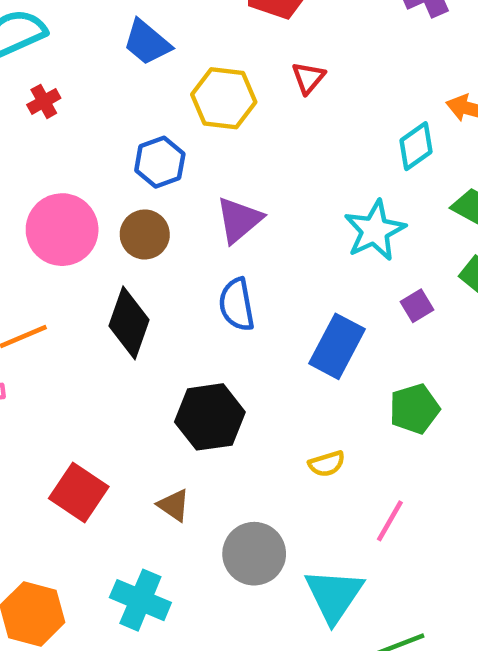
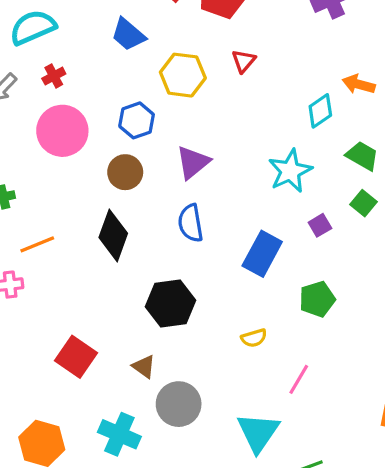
pink circle: (62, 230) -> (62, 131), moved
gray circle: (254, 554) -> (179, 404), moved

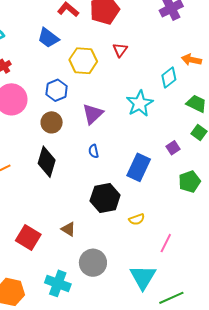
cyan star: (290, 171) -> (140, 103), moved
blue semicircle: (191, 223) -> (94, 151), size x0.6
green pentagon: (317, 299) -> (189, 182), moved
black hexagon: (171, 303) -> (105, 198), moved
brown triangle: (144, 367) -> (68, 229), moved

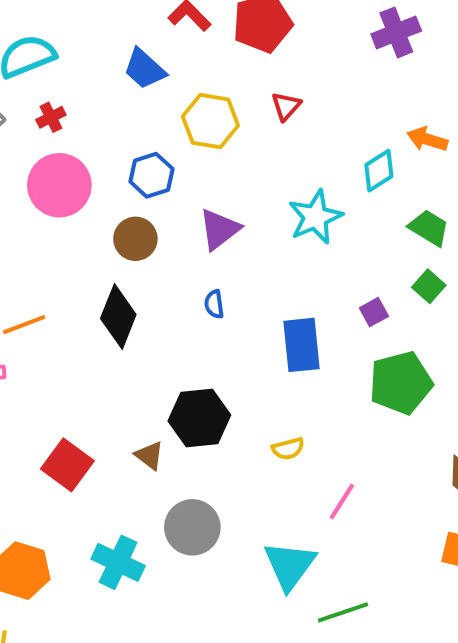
blue rectangle: (139, 167) -> (302, 345), turned -36
green pentagon: (189, 182) -> (401, 383), size x1.4
black hexagon: (105, 198) -> (199, 418), moved

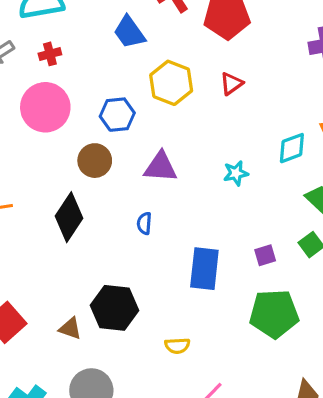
cyan star: (315, 217) -> (236, 173), size x0.6
purple triangle: (219, 229) -> (160, 167), turned 30
brown triangle: (149, 456) -> (70, 328), turned -30

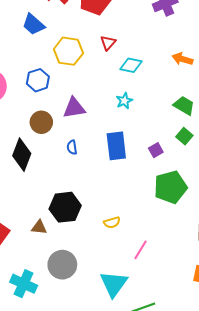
cyan diamond: (292, 148) -> (131, 65), moved, turned 45
brown circle: (95, 161) -> (41, 122), moved
blue rectangle: (204, 269) -> (116, 146), moved

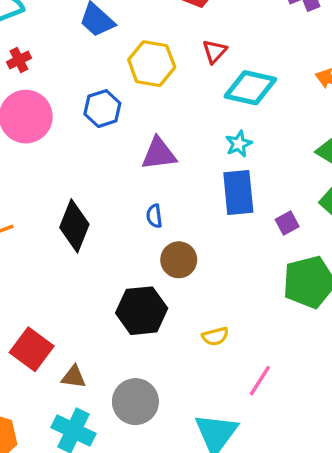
cyan diamond: (131, 65) -> (250, 88), size x1.4
brown circle: (41, 122) -> (179, 260), moved
blue rectangle: (116, 146) -> (238, 192), moved
brown triangle: (39, 227) -> (74, 377), moved

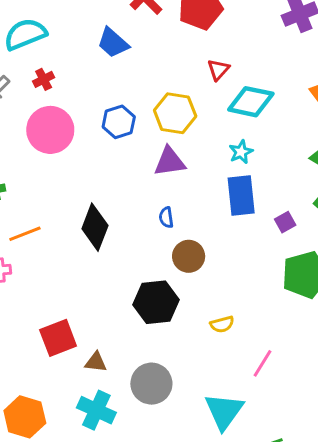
yellow hexagon: (152, 64) -> (175, 113), moved
red square: (32, 349) -> (58, 338), turned 33

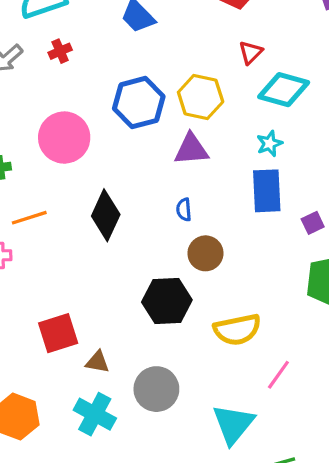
blue hexagon: (119, 122) -> (139, 103), size x1.4
pink circle: (50, 130) -> (64, 138), moved
yellow semicircle: (222, 324) -> (237, 330), size x1.8

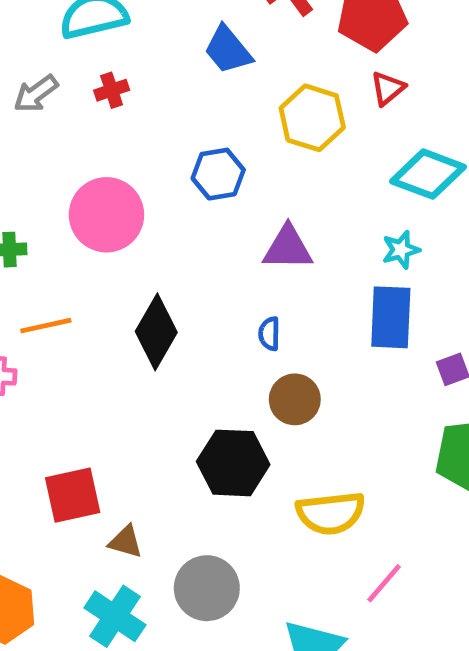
red triangle: (251, 53) -> (388, 88), moved
yellow hexagon: (201, 97) -> (312, 118), moved
blue hexagon: (139, 103) -> (218, 174), size x0.7

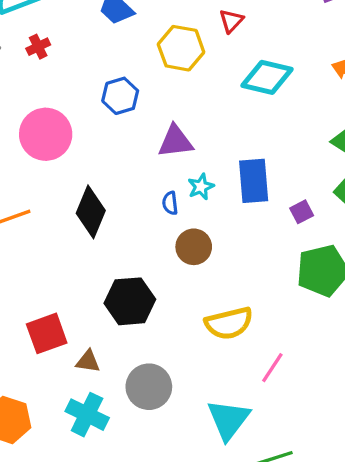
cyan star: (401, 250) -> (201, 187), moved
black hexagon: (233, 463) -> (130, 301), moved

